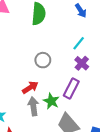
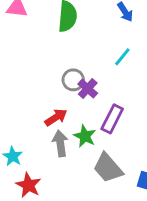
purple cross: (82, 63) -> (88, 89), moved

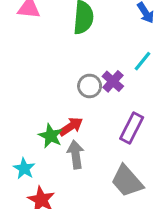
purple cross: (88, 89) -> (113, 81), moved
green star: (85, 136) -> (51, 136), moved

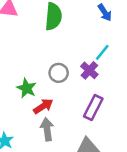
purple cross: (113, 81) -> (89, 70), moved
green star: (51, 136) -> (27, 88), moved

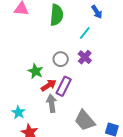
cyan line: (102, 52) -> (85, 33), moved
purple rectangle: (93, 107) -> (64, 86), moved

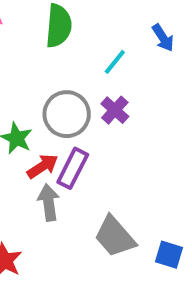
blue arrow: (97, 12) -> (163, 38), moved
gray circle: (61, 59) -> (67, 114), size x1.5

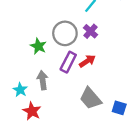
red arrow: (43, 166) -> (87, 61), moved
gray arrow: (49, 202) -> (43, 80), moved

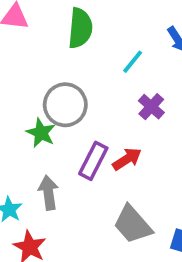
purple cross: (90, 31) -> (151, 107), moved
gray circle: (65, 33) -> (65, 105), moved

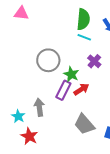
green semicircle: (80, 28) -> (83, 19), moved
cyan line: (133, 62) -> (84, 37), turned 72
green star: (41, 133) -> (71, 74), moved

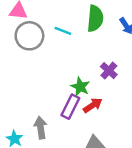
cyan line: (84, 37) -> (63, 31), moved
gray circle: (48, 60) -> (29, 36), moved

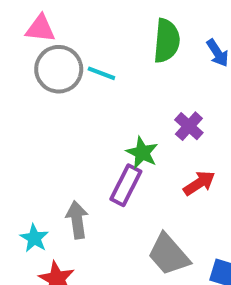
cyan line: (63, 31) -> (101, 73), moved
red arrow: (93, 105) -> (199, 183), moved

